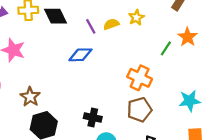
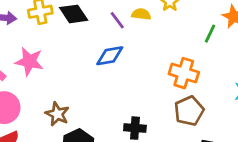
yellow semicircle: (111, 24) -> (141, 14), turned 35

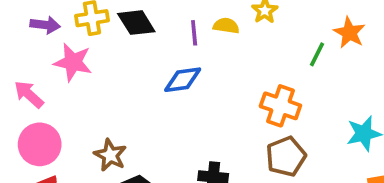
purple line: (117, 20) -> (194, 33), turned 30
pink star: (29, 61) -> (73, 62), moved

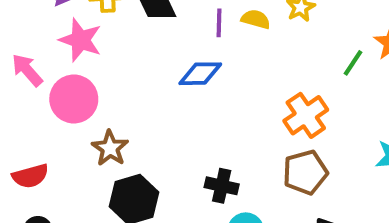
orange cross: (280, 106) -> (306, 115), turned 30
pink circle: (40, 144) -> (74, 99), moved

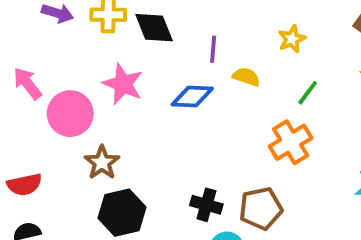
yellow semicircle: (256, 19) -> (246, 77), moved
pink star: (80, 40) -> (123, 84), moved
green line: (353, 63) -> (308, 93), moved
brown pentagon: (305, 172) -> (261, 208), moved

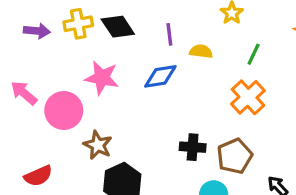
black cross: (206, 205) -> (193, 147), moved

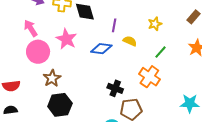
pink arrow: (24, 93) -> (31, 28), moved
orange cross: (248, 97) -> (149, 77), turned -30
black cross: (193, 147) -> (115, 88), moved

